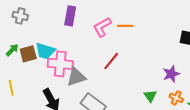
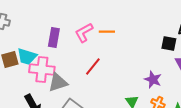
purple rectangle: (70, 16) -> (54, 38), moved
purple star: (171, 74) -> (153, 80), turned -30

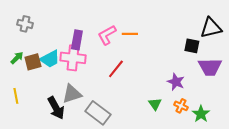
cyan trapezoid: (27, 56) -> (50, 59), turned -45
pink cross: (42, 70) -> (73, 58), moved
gray triangle: (58, 82) -> (72, 94), moved

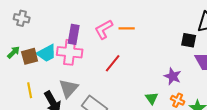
gray triangle: (72, 94) -> (69, 88), turned -30
yellow line: (16, 96) -> (30, 90), moved

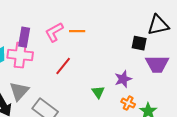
purple star: (173, 76) -> (123, 79), turned 30
green triangle: (152, 98) -> (98, 92), moved

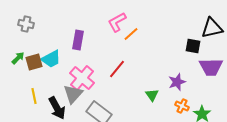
orange line: (77, 31) -> (131, 34), turned -42
pink L-shape: (54, 32) -> (117, 22), moved
pink cross: (20, 55) -> (82, 78), moved, turned 35

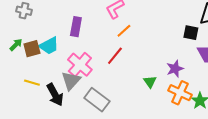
orange line: (131, 34) -> (124, 31), moved
yellow line: (34, 96) -> (32, 83), turned -63
orange cross: (182, 106) -> (180, 93), size x1.6

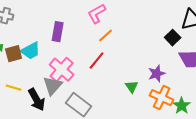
black square: (191, 33) -> (173, 38), turned 35

